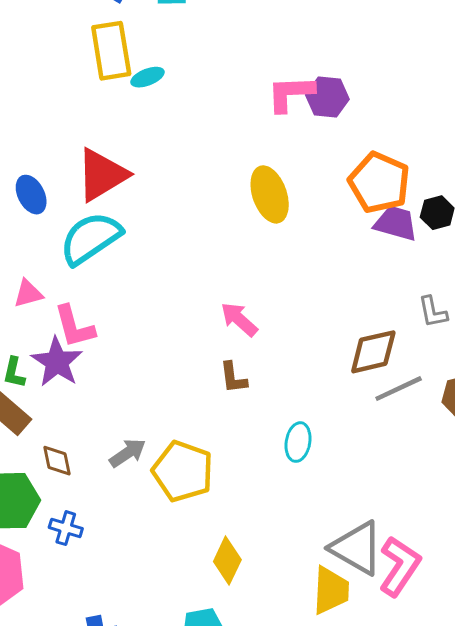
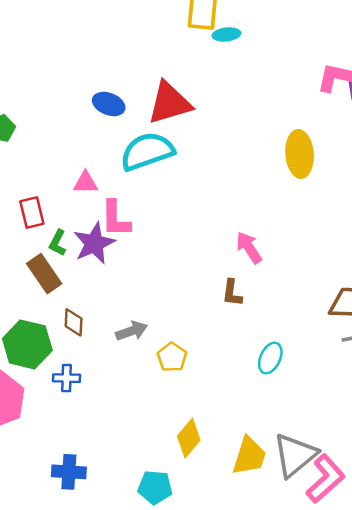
blue ellipse: (31, 195) -> (109, 104), turned -56
yellow pentagon: (183, 471) -> (172, 357), size x0.6
blue cross: (66, 528) -> (66, 378), turned -30
gray triangle: (357, 548) -> (295, 455), turned 36
yellow trapezoid: (331, 590) -> (249, 456), moved

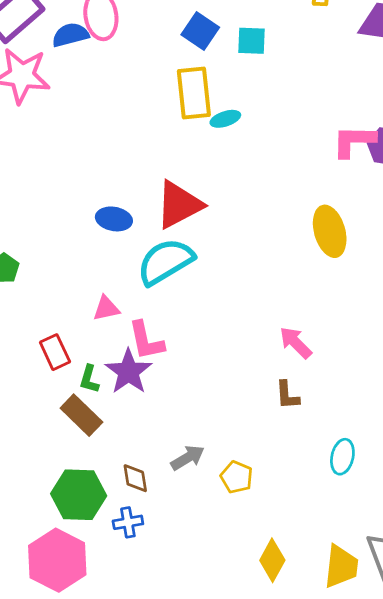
brown diamond: (74, 322) -> (135, 478), moved

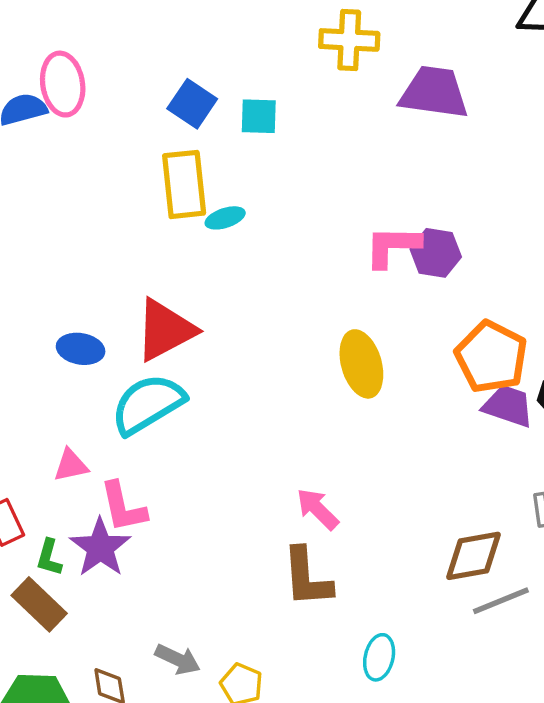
brown L-shape: (287, 395) -> (307, 577), size x1.6
gray arrow: (188, 458) -> (178, 659), turned 56

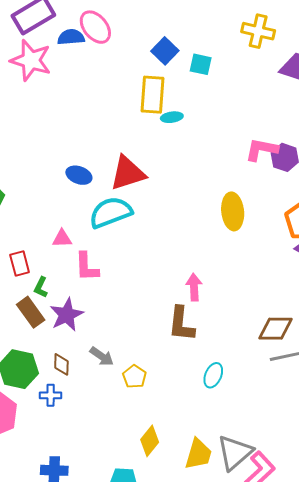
pink ellipse: (63, 84) -> (95, 27), turned -40
pink arrow: (318, 509) -> (194, 287), turned 32
purple star: (100, 548) -> (67, 315), moved

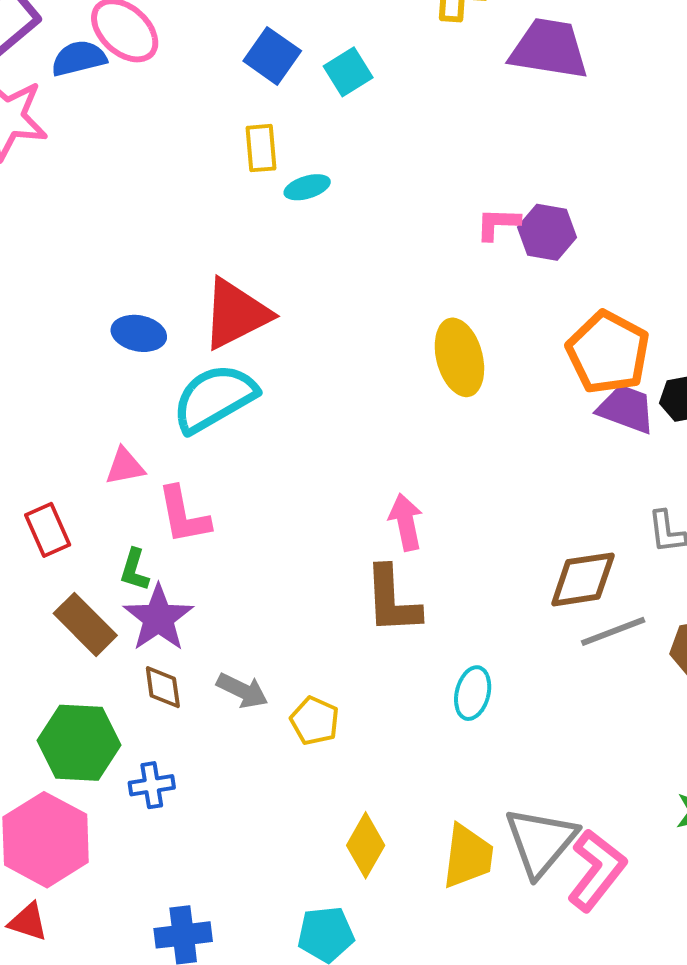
cyan square: (201, 64) -> (348, 72), turned -35
yellow rectangle: (152, 95) -> (261, 148), size x0.6
pink L-shape: (262, 150) -> (498, 224), size x0.7
green L-shape: (41, 287) -> (134, 570), moved
brown diamond: (61, 364) -> (163, 687), moved

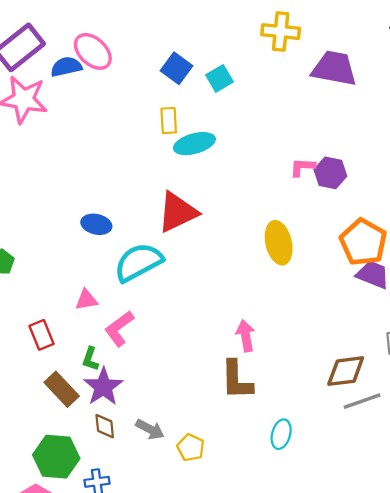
cyan ellipse: (307, 187) -> (194, 144), size x1.6
red triangle: (236, 314) -> (177, 212), moved
pink L-shape: (184, 515) -> (119, 329), turned 63

